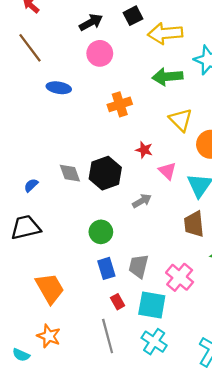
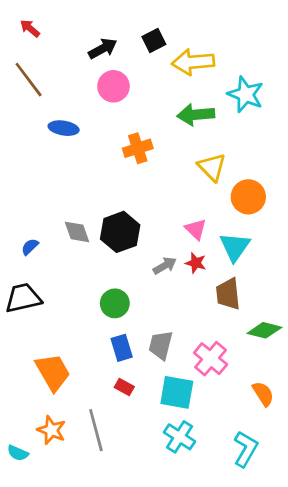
red star: (144, 150) -> (196, 263), moved
red rectangle: (118, 302) -> (124, 387), moved, turned -32
gray line: (108, 336) -> (96, 430), moved

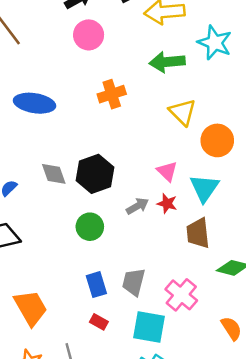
blue ellipse: (64, 128) -> (35, 103), moved, size x1.4
green circle: (115, 303) -> (90, 227), moved

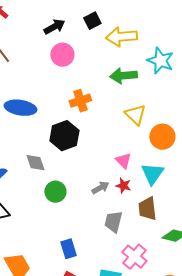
black hexagon: (95, 174) -> (64, 136), moved
green circle: (90, 227) -> (55, 192), moved
gray trapezoid: (134, 282) -> (113, 222), moved

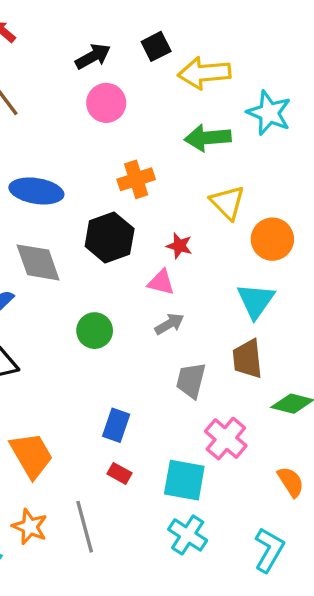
pink triangle: (123, 161) -> (161, 282), moved, turned -30
gray diamond: (35, 163) -> (38, 262), moved, size x1.4
red star: (123, 186) -> (179, 246), moved
blue rectangle: (68, 249) -> (116, 425), turned 36

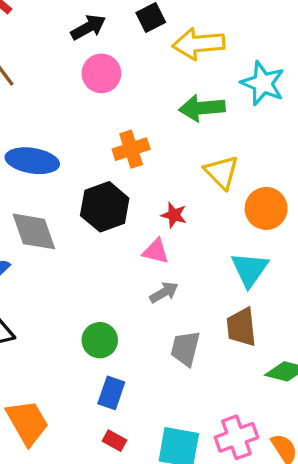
green circle: (95, 331) -> (100, 340), moved
pink cross: (226, 439) -> (236, 437), moved, turned 30

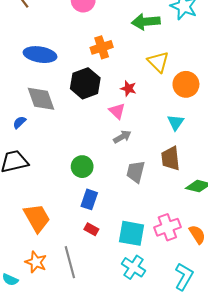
pink triangle: (156, 251) -> (117, 111), turned 30
cyan triangle: (250, 269) -> (176, 122), size x0.7

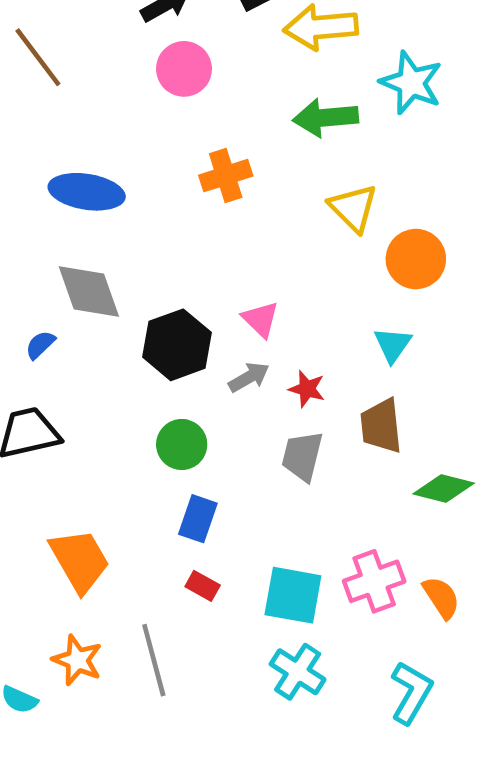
black hexagon: (85, 83) -> (177, 345), moved
red star: (128, 88) -> (307, 389), moved
gray arrow: (122, 137) -> (249, 377), moved

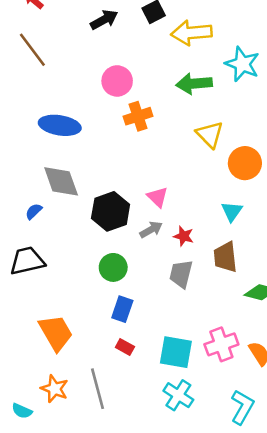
pink circle: (184, 69) -> (117, 81), moved

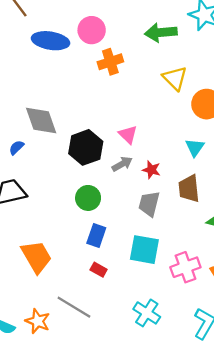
blue ellipse: (60, 125) -> (51, 41), moved
cyan square: (176, 352) -> (144, 250), moved
orange star: (55, 389) -> (38, 321), moved
gray line: (98, 389) -> (74, 307), turned -44

